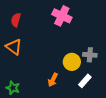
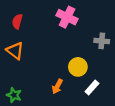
gray cross: (90, 55) -> (102, 41), moved

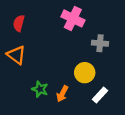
gray cross: (102, 41) -> (100, 43), moved
green star: (14, 95) -> (40, 89), moved

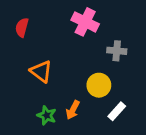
orange triangle: (16, 55) -> (41, 71), moved
green star: (40, 89) -> (47, 115), moved

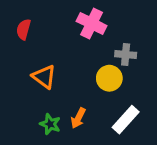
yellow circle: (99, 85) -> (109, 78), moved
white rectangle: (117, 111) -> (126, 120), size x1.4

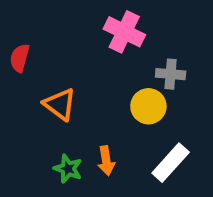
red semicircle: (23, 29) -> (20, 58), moved
orange arrow: (78, 118) -> (106, 161), turned -36

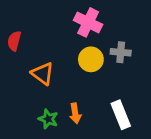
yellow circle: (148, 106) -> (91, 59), moved
white rectangle: (171, 163) -> (121, 115), turned -64

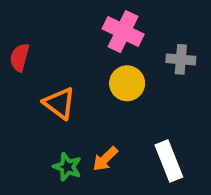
gray cross: (121, 52) -> (181, 59), moved
orange arrow: (75, 113) -> (105, 159), turned 54

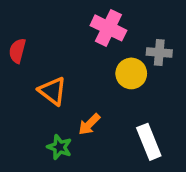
yellow circle: (127, 83) -> (131, 73), moved
orange arrow: (105, 159) -> (89, 124), moved

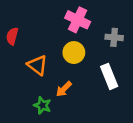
yellow circle: (131, 73) -> (74, 53), moved
white rectangle: (149, 142) -> (109, 76), moved

